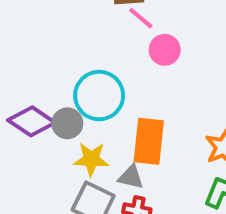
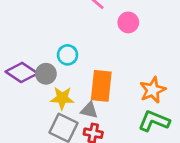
pink circle: (165, 50) -> (128, 22), moved
cyan circle: (99, 96) -> (68, 55), size x0.6

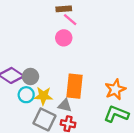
pink circle: (128, 22) -> (64, 38), moved
cyan circle: (68, 55) -> (26, 95), moved

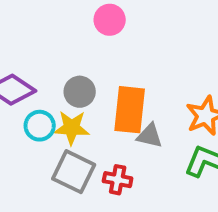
gray circle: (30, 76) -> (80, 92), moved
gray triangle: (65, 105) -> (150, 136), moved

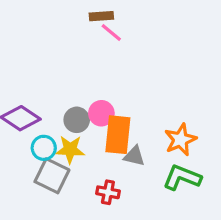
pink circle: (110, 20) -> (101, 113), moved
gray square: (74, 172) -> (52, 176), moved

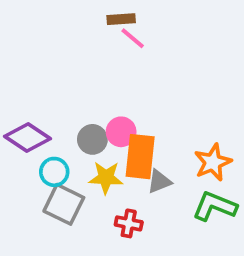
yellow star: (70, 149) -> (106, 178), moved
gray triangle: (134, 156) -> (159, 181), turned -35

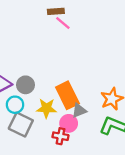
pink circle: (121, 132) -> (69, 123), moved
gray circle: (92, 139) -> (25, 85), moved
orange rectangle: (140, 157) -> (67, 95), turned -32

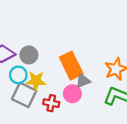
yellow star: (46, 108) -> (36, 81), moved
red cross: (60, 136) -> (51, 103), moved

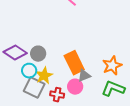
yellow star: (36, 81) -> (44, 76), turned -30

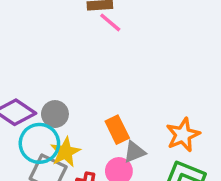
orange rectangle: (74, 63) -> (117, 130), size x0.7
cyan circle: (29, 71) -> (39, 143), size x1.5

